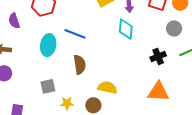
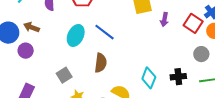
cyan diamond: (126, 29) -> (149, 78), moved
gray square: (48, 86) -> (64, 75), turned -35

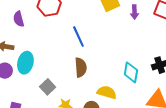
blue line: (105, 32) -> (78, 36), turned 40
cyan ellipse: (76, 35) -> (25, 63), moved

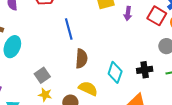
brown semicircle: (81, 67) -> (81, 59), moved
gray square: (48, 87) -> (42, 75), moved

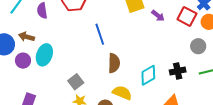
purple arrow: (128, 14) -> (158, 16), turned -56
cyan diamond: (115, 72) -> (148, 75), turned 45

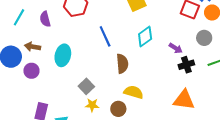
purple arrow: (158, 16) -> (176, 48), moved
cyan ellipse: (44, 55) -> (63, 55), moved
cyan diamond: (148, 75) -> (145, 37), moved

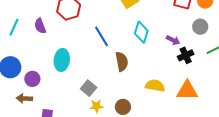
cyan diamond: (145, 37) -> (141, 32), turned -30
brown arrow: (32, 47) -> (24, 98), moved
yellow semicircle: (134, 92) -> (155, 86), moved

